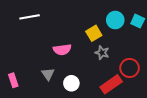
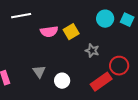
yellow square: (94, 33) -> (71, 32), moved
pink semicircle: (62, 50) -> (49, 32), moved

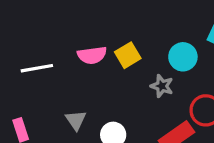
white line: (21, 16) -> (37, 68), moved
cyan circle: (105, 19) -> (183, 57), moved

